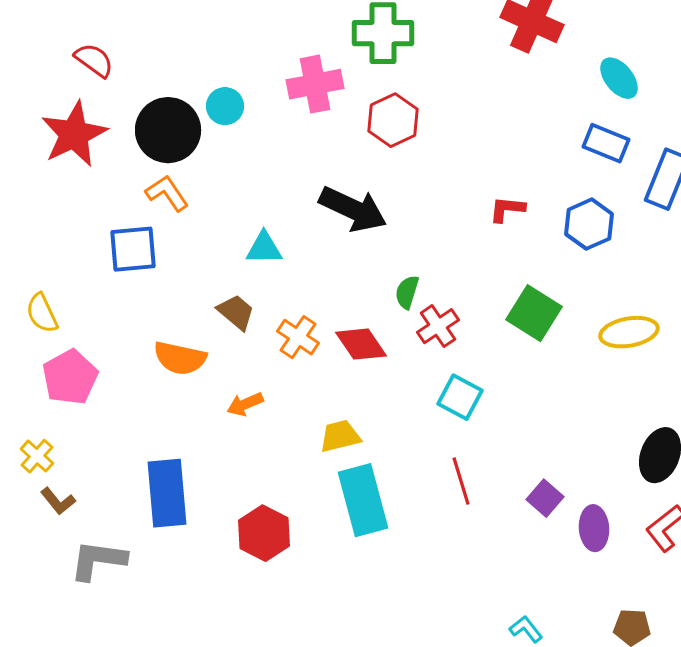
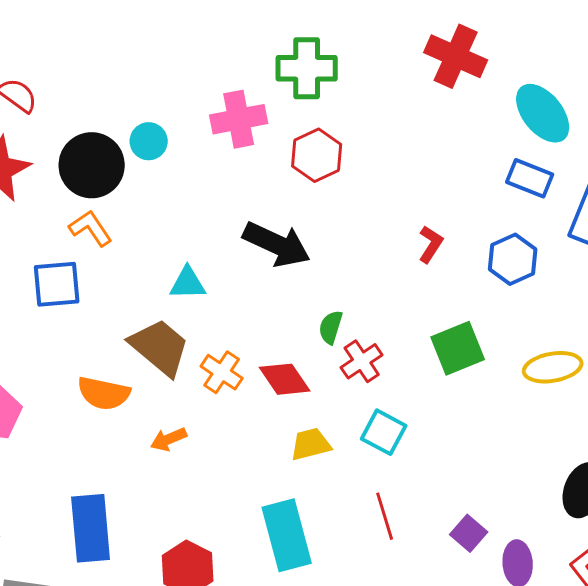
cyan ellipse: (619, 78) -> (543, 113), size x1.4
red L-shape: (507, 209) -> (431, 244), turned 117
brown trapezoid: (236, 312) -> (160, 347), size x1.6
green square: (534, 313) -> (458, 348), turned 36
yellow trapezoid: (340, 436) -> (311, 444), moved

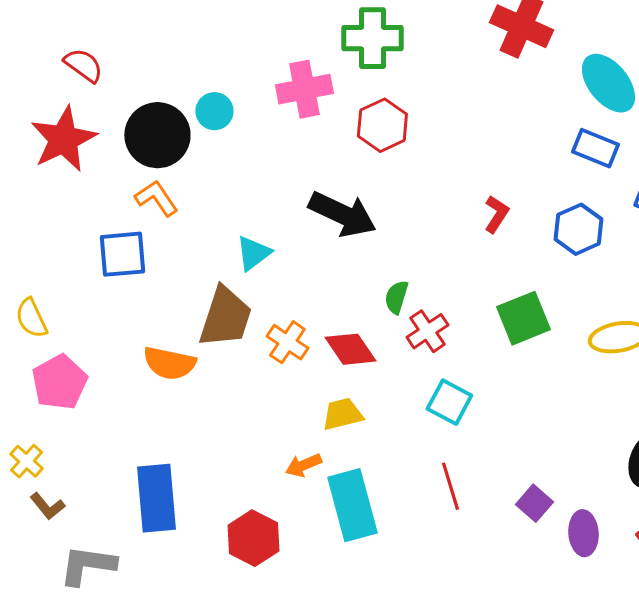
cyan triangle: (188, 283) -> (253, 253), turned -36
brown trapezoid: (160, 347) -> (225, 317), turned 68
orange arrow: (169, 439) -> (303, 465), moved
yellow trapezoid: (311, 444) -> (342, 414), moved

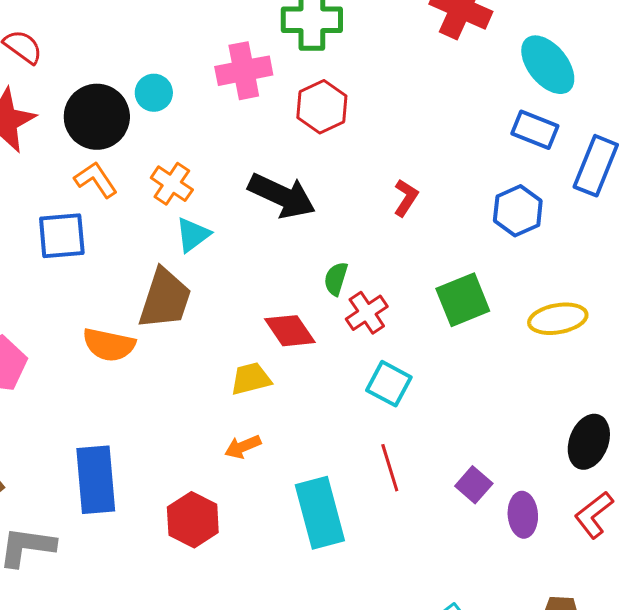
red L-shape: (496, 214) -> (406, 198), moved
orange cross: (287, 342) -> (172, 184), moved
yellow trapezoid: (342, 414) -> (251, 379), moved
cyan rectangle: (352, 505) -> (320, 513), moved

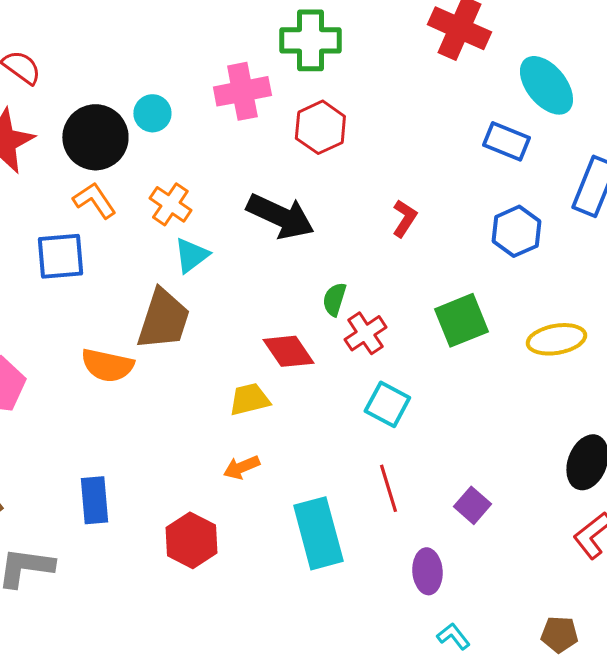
blue rectangle: (535, 130) -> (506, 141), moved
blue rectangle: (96, 480) -> (94, 500), size x0.7
purple ellipse: (523, 515) -> (427, 571), moved

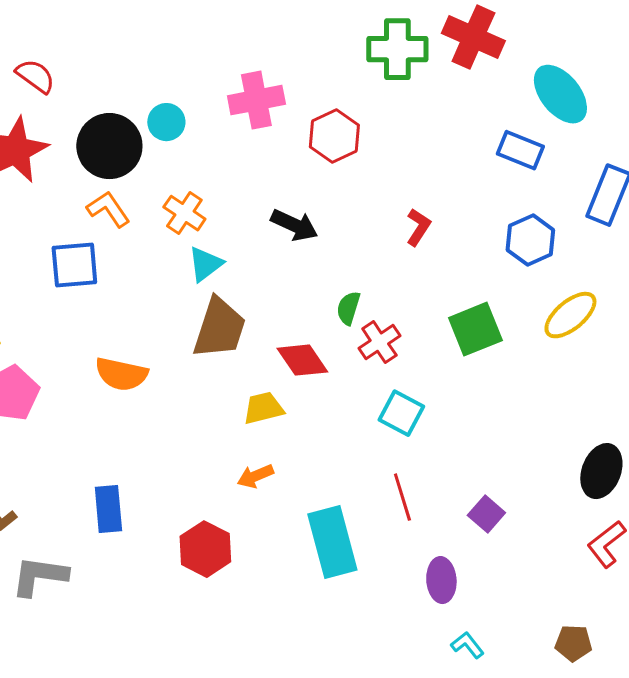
green cross: (310, 40) -> (397, 49), moved
black arrow: (280, 216) -> (294, 225), size x0.7
brown trapezoid: (163, 319) -> (219, 328), moved
yellow ellipse: (556, 339) -> (570, 315), moved, turned -30

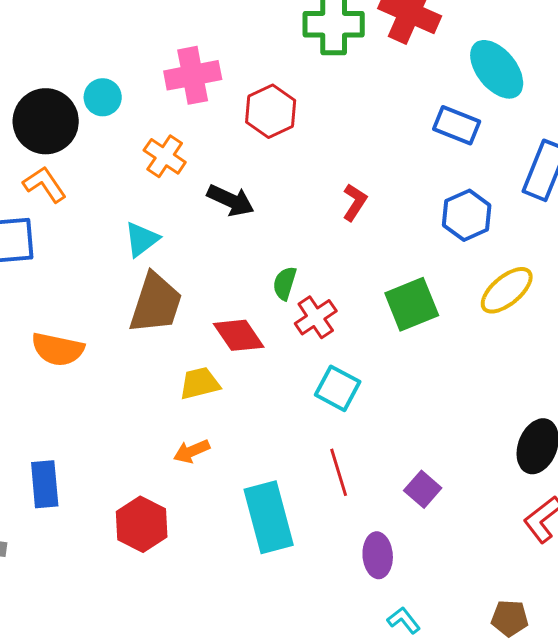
orange cross: (184, 213) -> (165, 156), moved

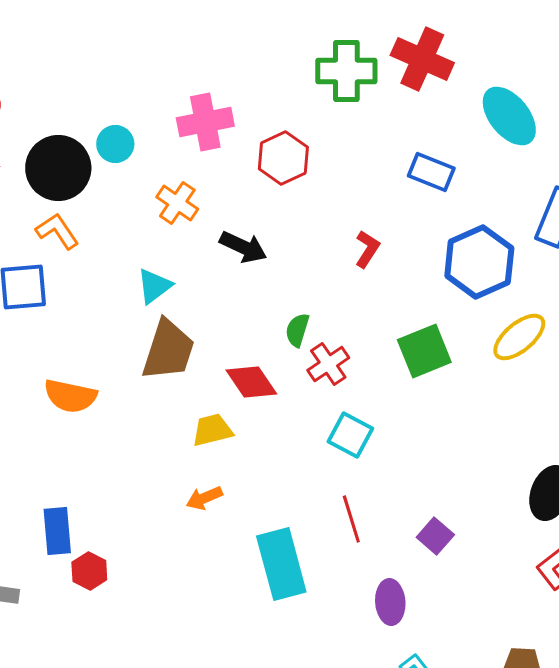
blue rectangle: (457, 125) -> (431, 172), moved
blue hexagon: (467, 215) -> (479, 262), size x1.4
red hexagon: (142, 524) -> (89, 571), moved, size x0.7

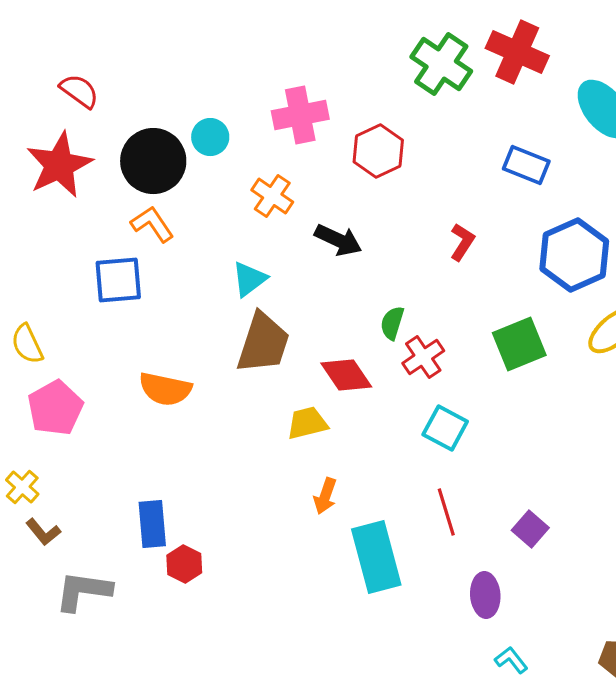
green cross: (346, 71) -> (441, 64), turned 34
orange arrow: (204, 498) -> (325, 496), moved, turned -48

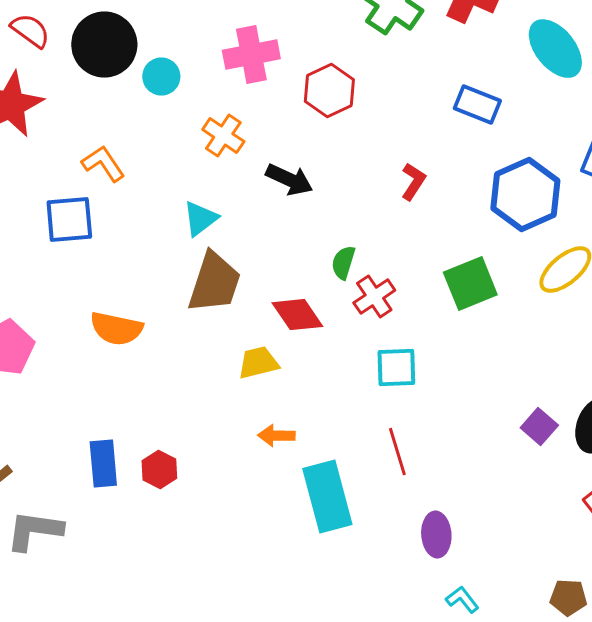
black circle: (153, 161) -> (104, 45), moved
cyan square: (445, 428) -> (396, 368), turned -30
orange arrow: (325, 496) -> (276, 436), turned 72
purple square: (530, 529) -> (539, 427), moved
red hexagon: (184, 564) -> (159, 470), moved

